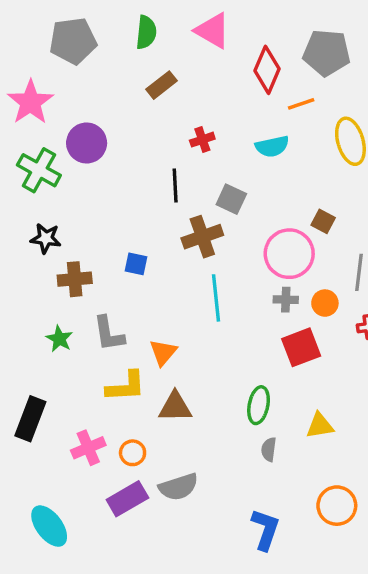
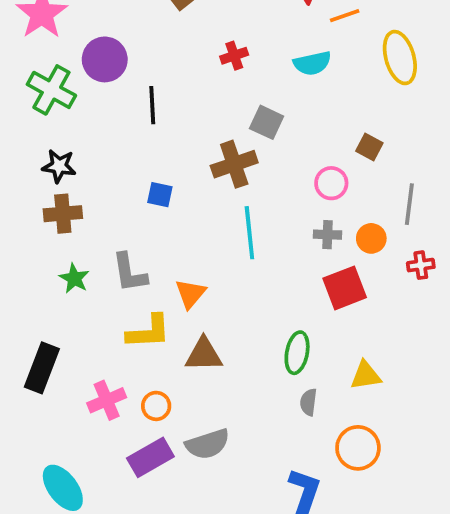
black line: (175, 186) -> (152, 105), moved
pink circle: (289, 254) -> (331, 183), size x0.6
brown cross: (75, 279) -> (63, 214), moved
orange circle: (337, 506) -> (358, 448), moved

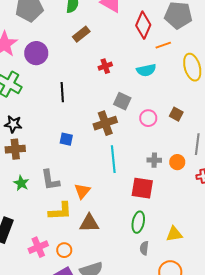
purple circle: (105, 59) -> (36, 53), moved
pink circle: (331, 183) -> (148, 118), moved
red square: (345, 288) -> (142, 188), moved, turned 30

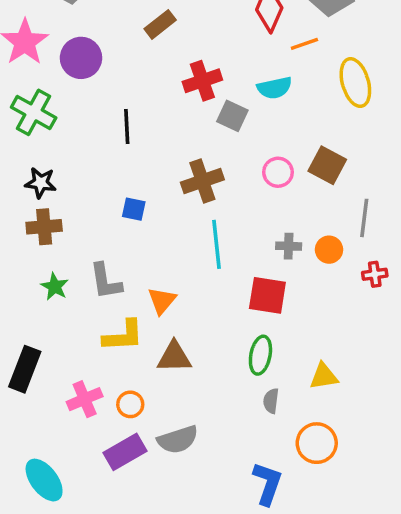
red cross: (105, 66) -> (202, 81), size x1.5
gray square: (122, 101) -> (232, 116), moved
brown square: (176, 114) -> (327, 165), size x1.5

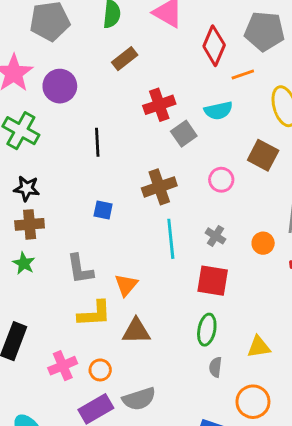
gray square: (232, 116) -> (184, 134), turned 30
brown square: (327, 165) -> (263, 155), moved
gray cross: (289, 246) -> (215, 236), moved, turned 30
green star: (55, 287) -> (24, 263), moved

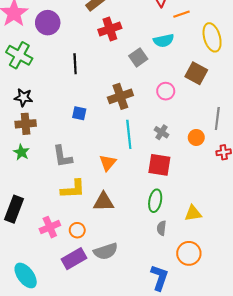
red cross: (159, 105) -> (110, 29), moved
orange triangle: (126, 285) -> (108, 163), moved

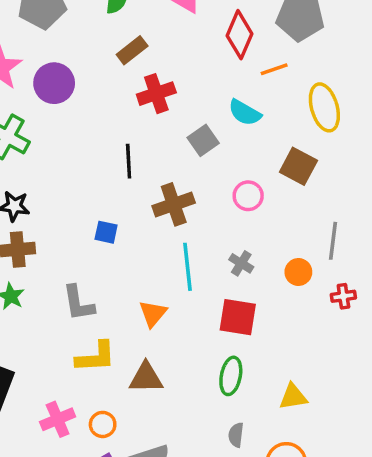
cyan semicircle: (164, 41) -> (245, 113), turned 42
black line: (75, 64) -> (129, 161), moved
gray semicircle: (161, 228) -> (236, 435), moved

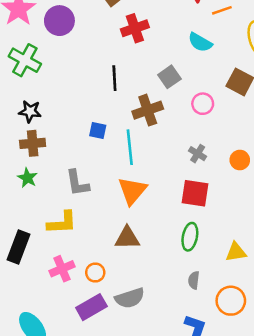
gray square: (203, 140) -> (169, 77), moved
cyan line: (188, 267) -> (130, 147), moved
orange triangle: (153, 314) -> (132, 191), size x1.4
yellow L-shape: (96, 357) -> (62, 223), moved

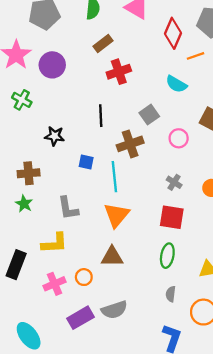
green cross: (25, 60) -> (22, 100), size x0.7
black star: (30, 111) -> (54, 136), moved
orange circle: (95, 273) -> (84, 277), moved

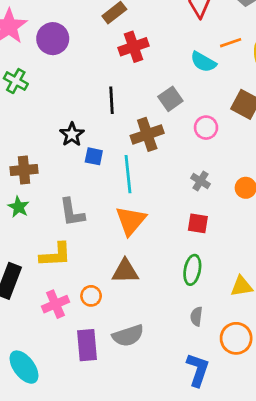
orange line: (196, 56) -> (231, 43), moved
black star: (54, 136) -> (72, 134), moved, turned 30
red square: (172, 217) -> (198, 223), size x0.7
purple rectangle: (80, 318) -> (87, 345), turned -65

